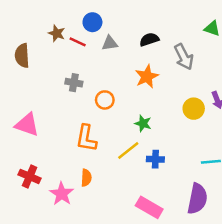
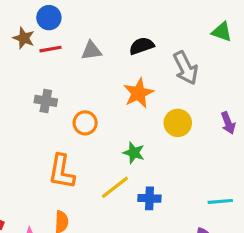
blue circle: (92, 22) -> (49, 18), moved
red line: (78, 42) -> (51, 49), turned -35
yellow circle: (194, 109) -> (178, 123), moved

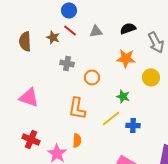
brown star: (24, 38) -> (53, 37), moved
red line: (51, 49) -> (70, 30), turned 48
orange star: (138, 93) -> (126, 58), turned 30

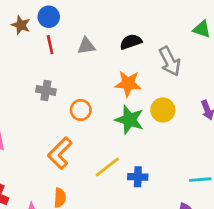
red line: (70, 30) -> (50, 45), turned 40
brown star: (53, 37) -> (21, 25), moved
green star: (123, 96) -> (129, 120), moved, size x1.5
orange L-shape: (77, 108) -> (60, 153), turned 35

